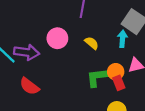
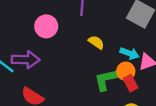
pink circle: (57, 38) -> (46, 26), moved
cyan arrow: (122, 39) -> (129, 53), moved, turned 112

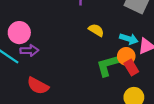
pink circle: (46, 26) -> (19, 33), moved
purple arrow: (26, 60) -> (29, 50), size x0.7

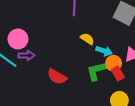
cyan arrow: (129, 39) -> (104, 51), moved
red semicircle: (38, 86) -> (57, 77), moved

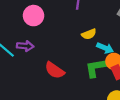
pink circle: (18, 39) -> (34, 16), moved
yellow semicircle: (87, 39) -> (89, 34), turned 120

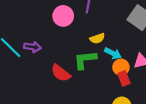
pink circle: (34, 16) -> (63, 16), moved
green L-shape: (96, 68) -> (85, 60), moved

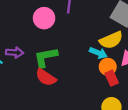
yellow semicircle: (97, 38) -> (111, 40), moved, size x1.5
green L-shape: (85, 60) -> (46, 57), moved

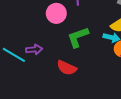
green L-shape: (46, 57) -> (78, 37), moved

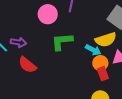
red semicircle: (67, 68) -> (27, 65), moved

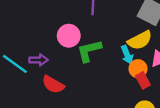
pink circle: (48, 14) -> (69, 36), moved
cyan arrow: (93, 50) -> (127, 55), turned 49

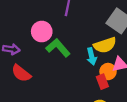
green L-shape: (89, 51) -> (58, 48), turned 55
orange circle: (138, 69) -> (108, 72), moved

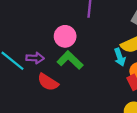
green L-shape: (58, 48) -> (70, 60), moved

